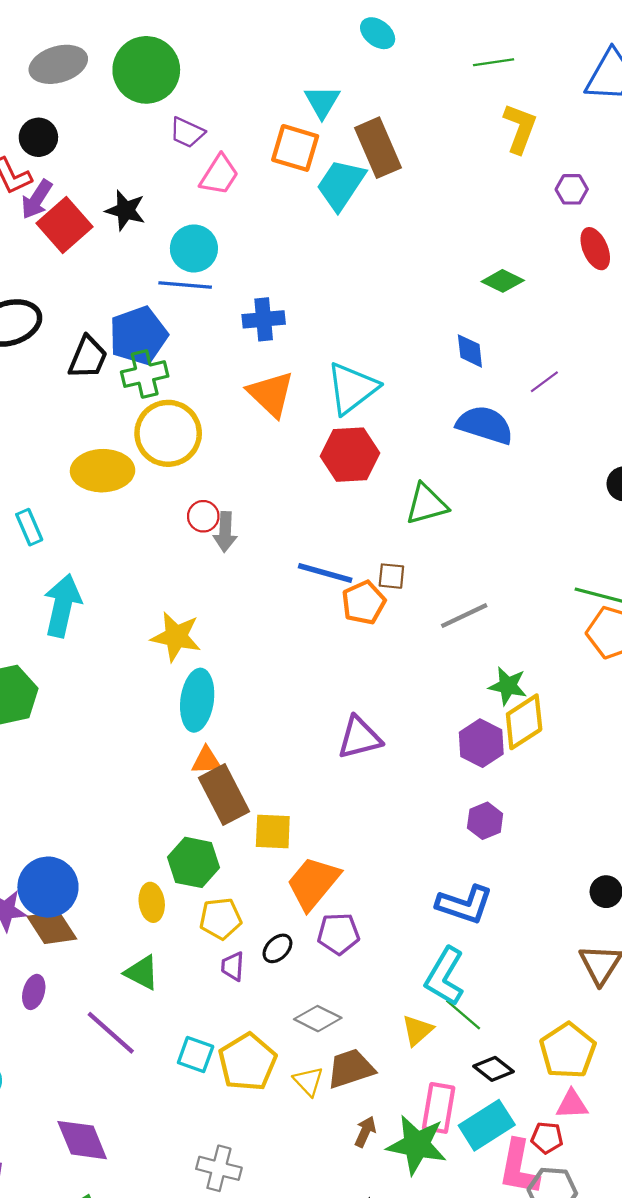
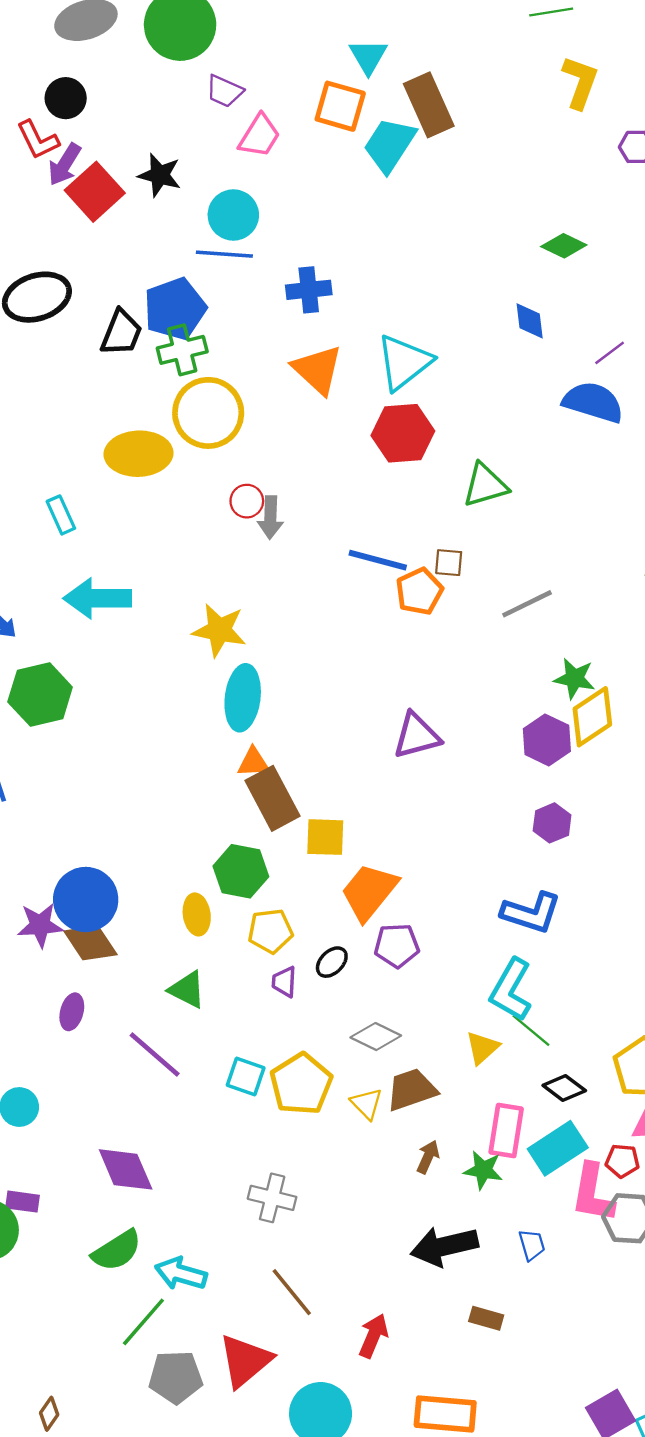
blue semicircle: (485, 425) -> (593, 402), moved
cyan arrow: (62, 606) -> (97, 598), turned -102
green star: (417, 1145) -> (483, 1170), size x0.6

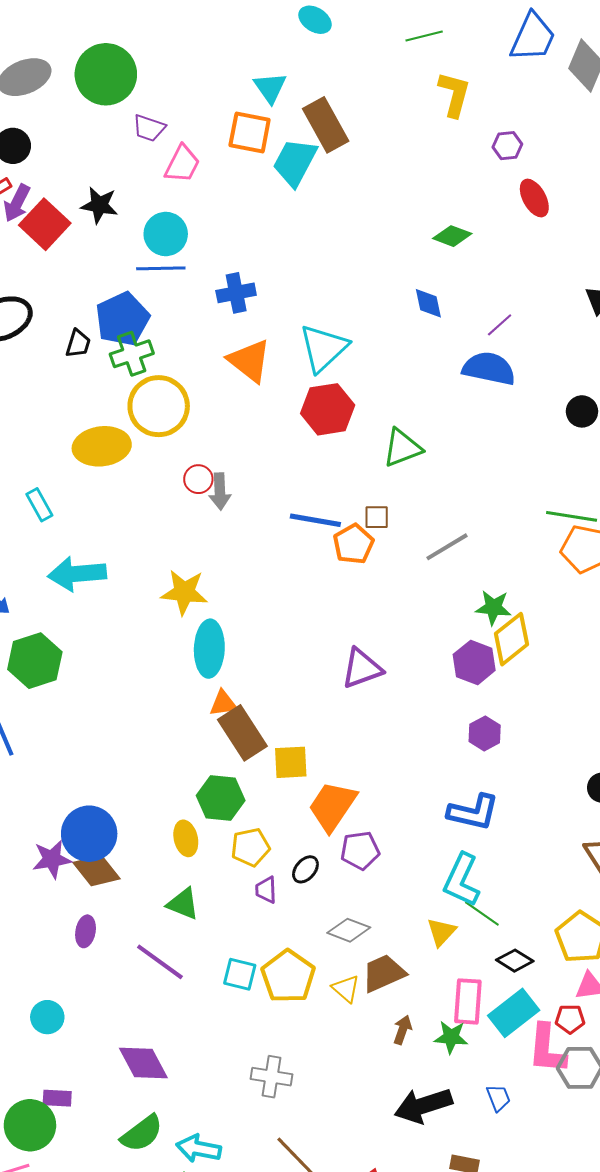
black trapezoid: (121, 333) -> (78, 344), size x0.7

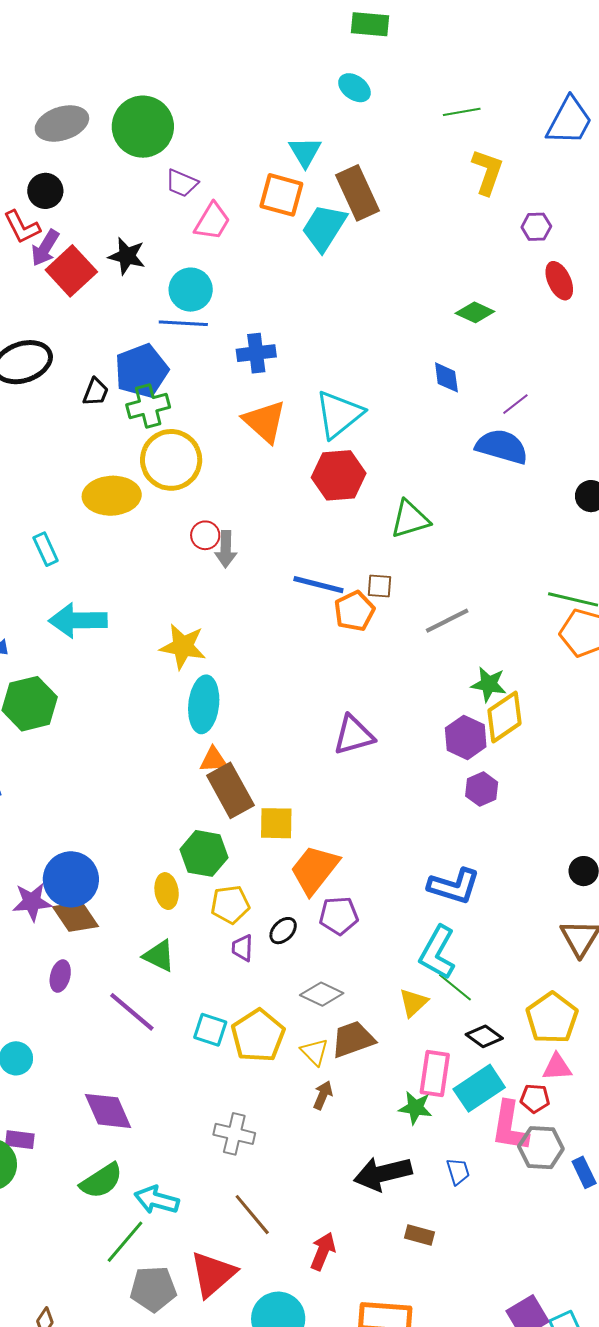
purple hexagon: (485, 733) -> (482, 789), moved
brown arrow: (403, 1030) -> (323, 1095), moved

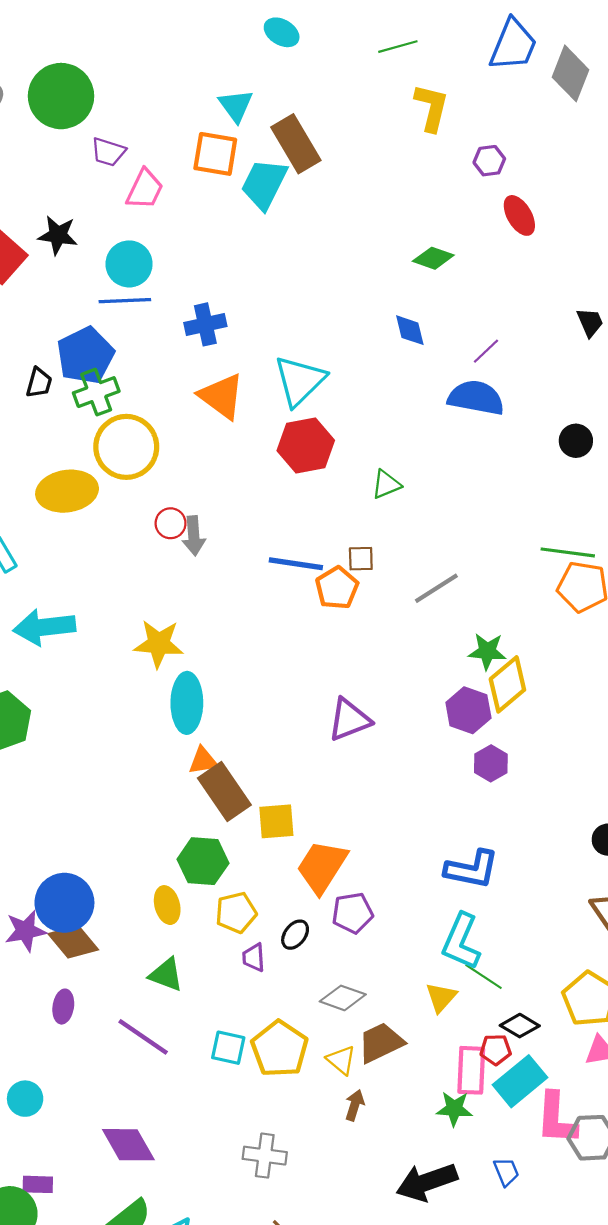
green triangle: (410, 519) -> (386, 484), size x0.7
red pentagon: (535, 1098) -> (496, 1050), moved

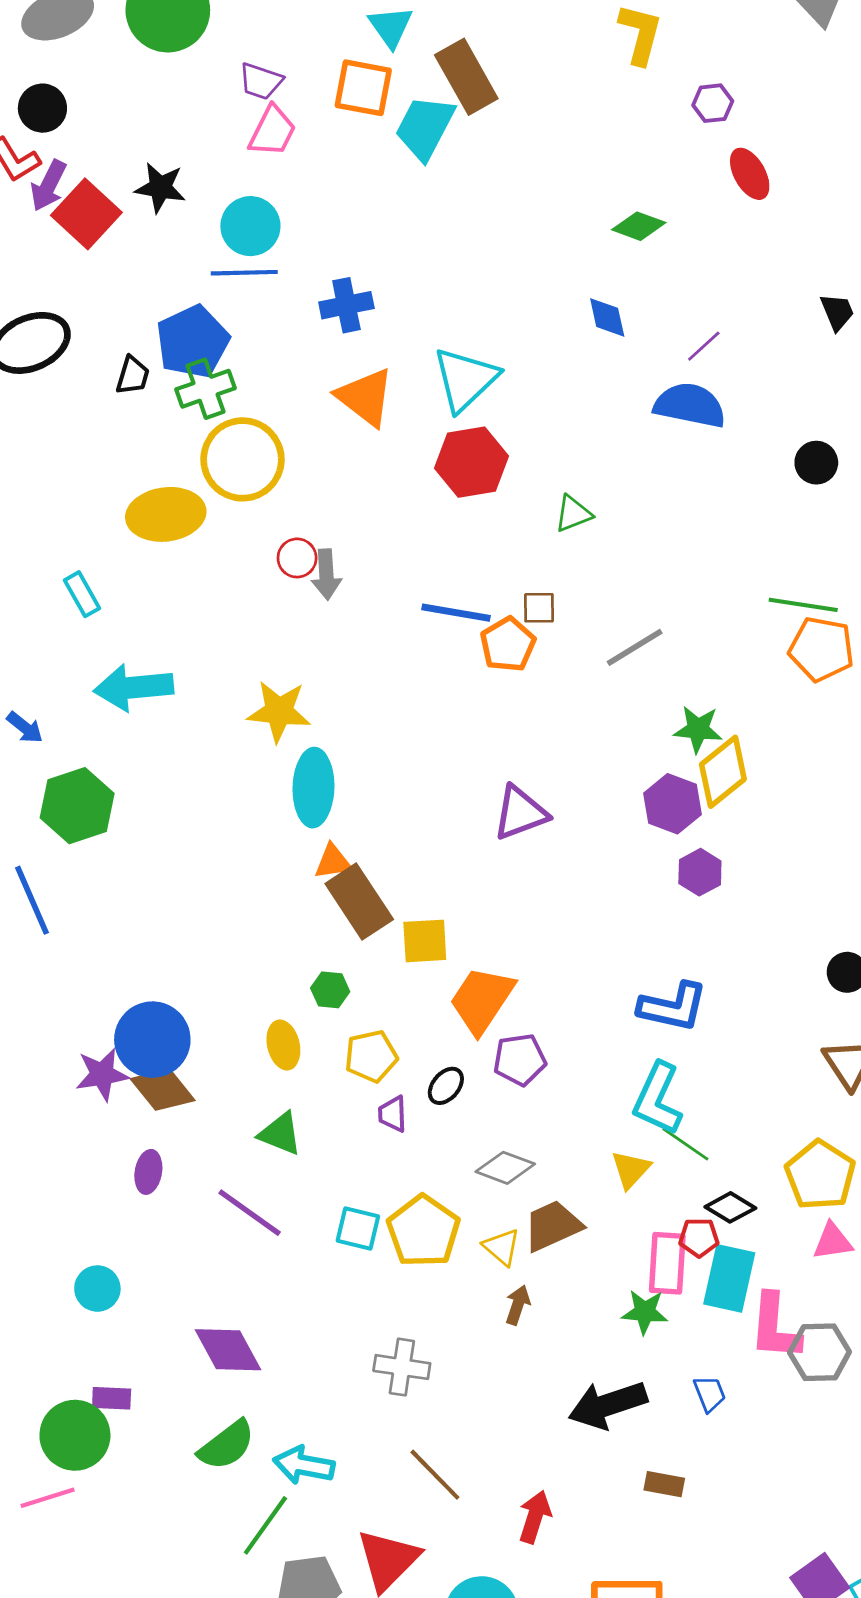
purple trapezoid: (108, 152) -> (261, 81), moved
green hexagon: (203, 861) -> (330, 990), size x0.6
cyan rectangle: (520, 1081) -> (729, 1278), turned -39

